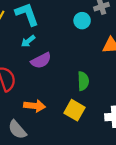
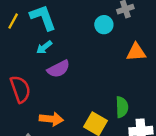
green semicircle: (83, 81) -> (122, 107), moved

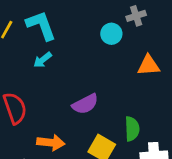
purple semicircle: (59, 69) -> (85, 104), moved

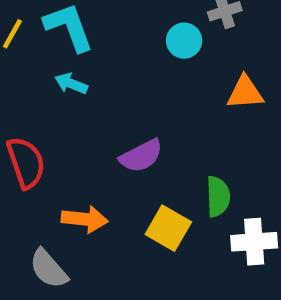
cyan arrow: (42, 60) -> (71, 84), turned 60

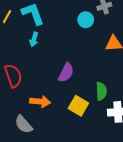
cyan arrow: (71, 84) -> (34, 39), turned -96
purple semicircle: (141, 156) -> (66, 73), turned -36

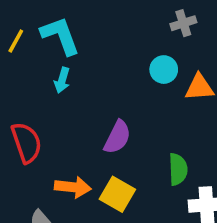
cyan circle: (86, 20) -> (164, 70), moved
yellow square: (78, 106) -> (117, 194), moved

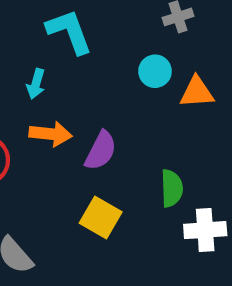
cyan L-shape: (60, 36) -> (69, 32), moved
orange arrow: (73, 187) -> (51, 134), moved

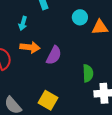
yellow square: (101, 218) -> (48, 100), moved

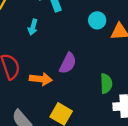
orange arrow: (30, 47) -> (41, 79), moved

